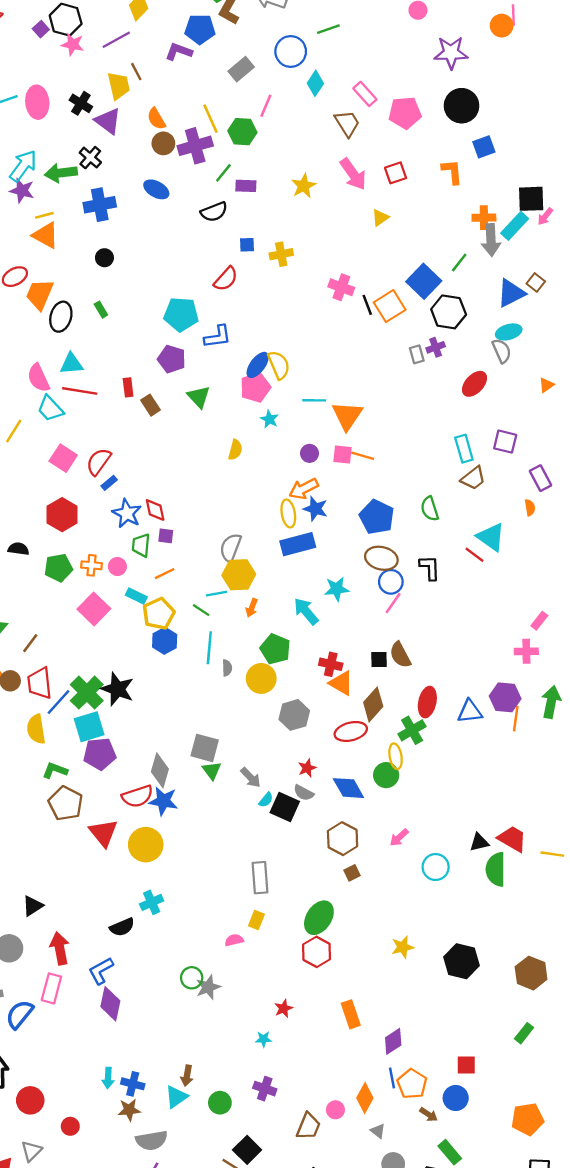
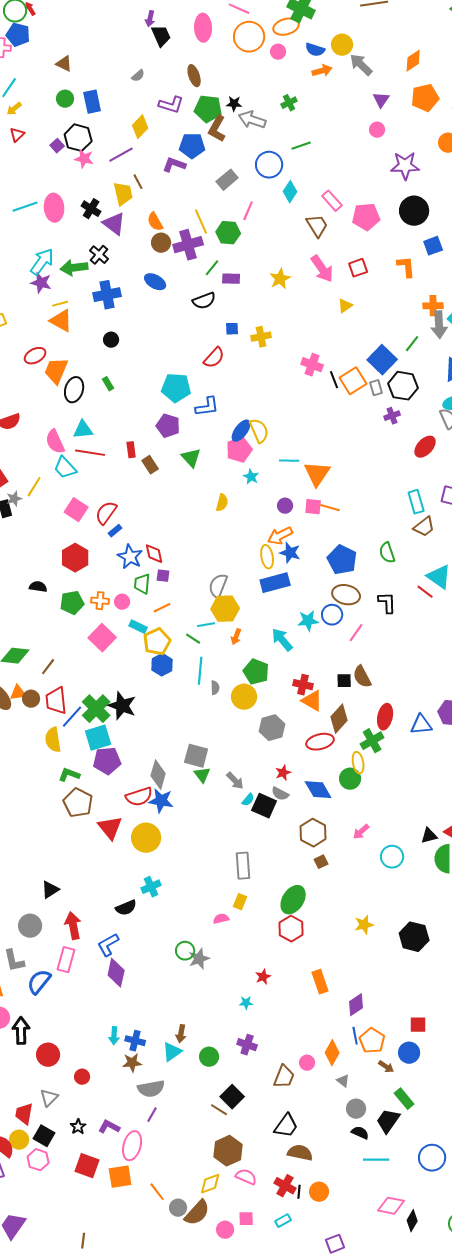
gray rectangle: (417, 354) -> (376, 388), moved
blue circle: (391, 582) -> (332, 615), moved

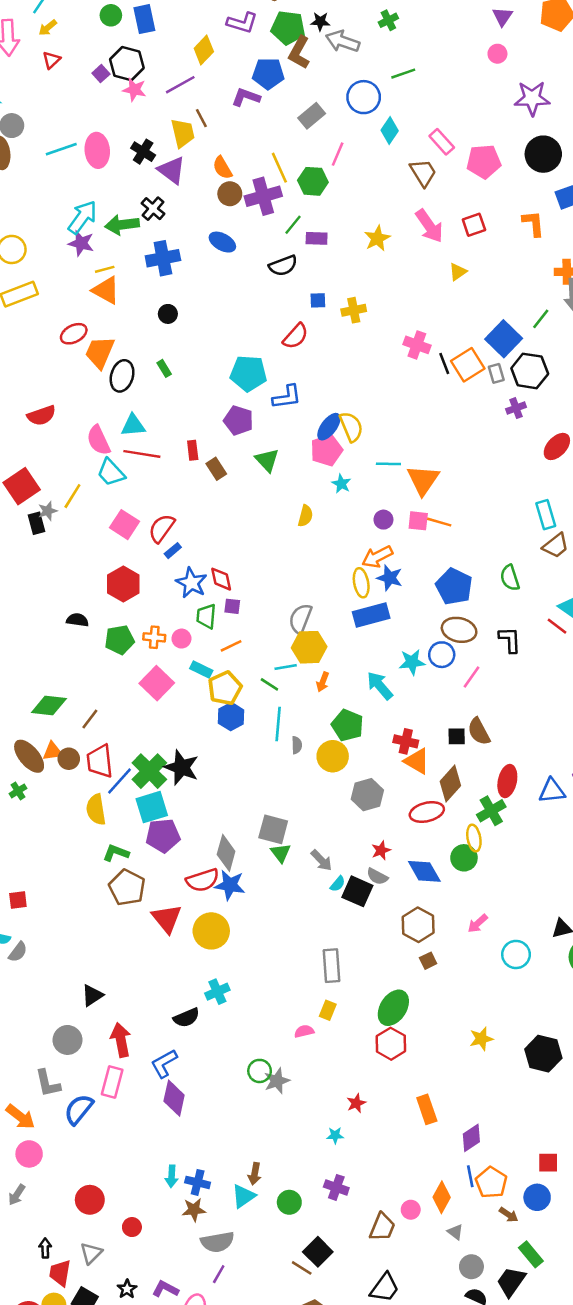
black arrow: (21, 1031) -> (45, 1248), moved, size x0.6

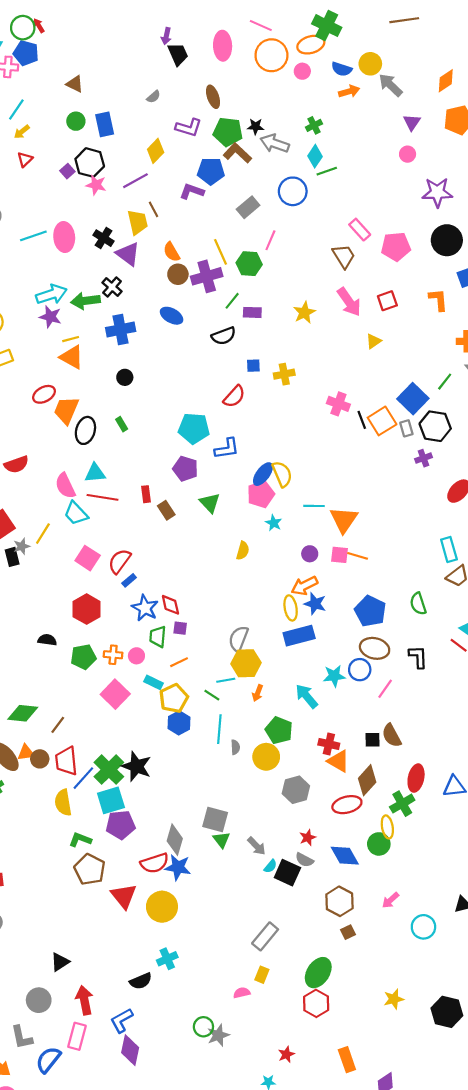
brown L-shape: (299, 52) -> (237, 153), turned 104
cyan diamond: (390, 131) -> (315, 156), moved
cyan arrow: (82, 217) -> (51, 294), turned 36
gray rectangle: (331, 966) -> (265, 936), turned 44

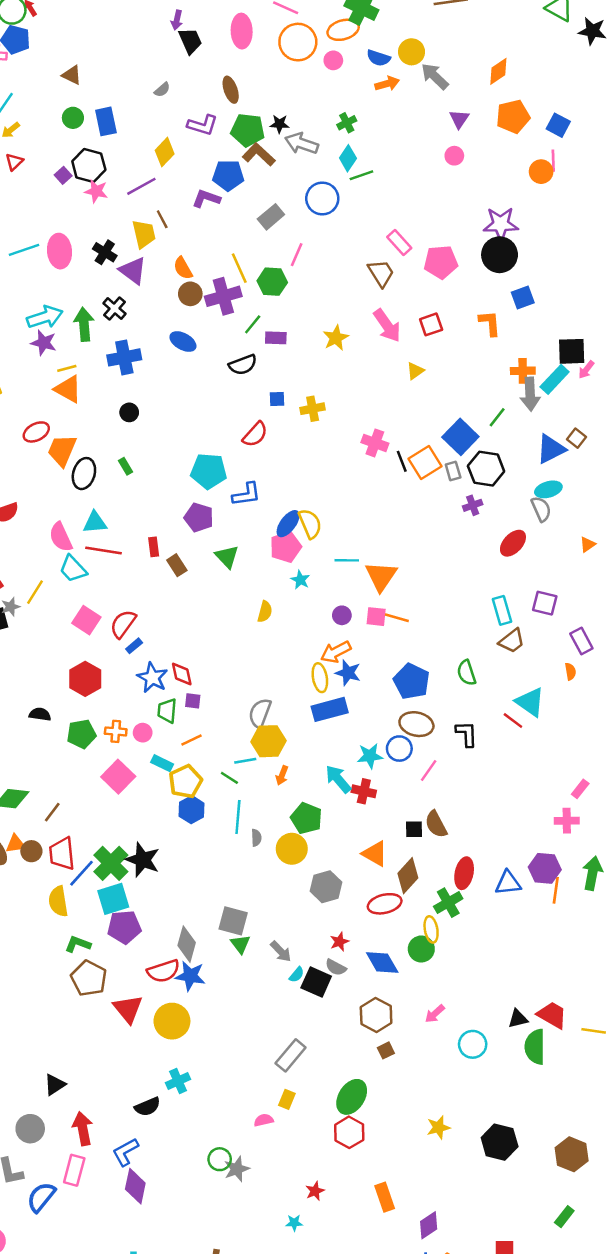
purple star: (437, 192) -> (501, 224), moved
green arrow: (85, 301) -> (84, 324), turned 92
red cross: (329, 744) -> (364, 791), moved

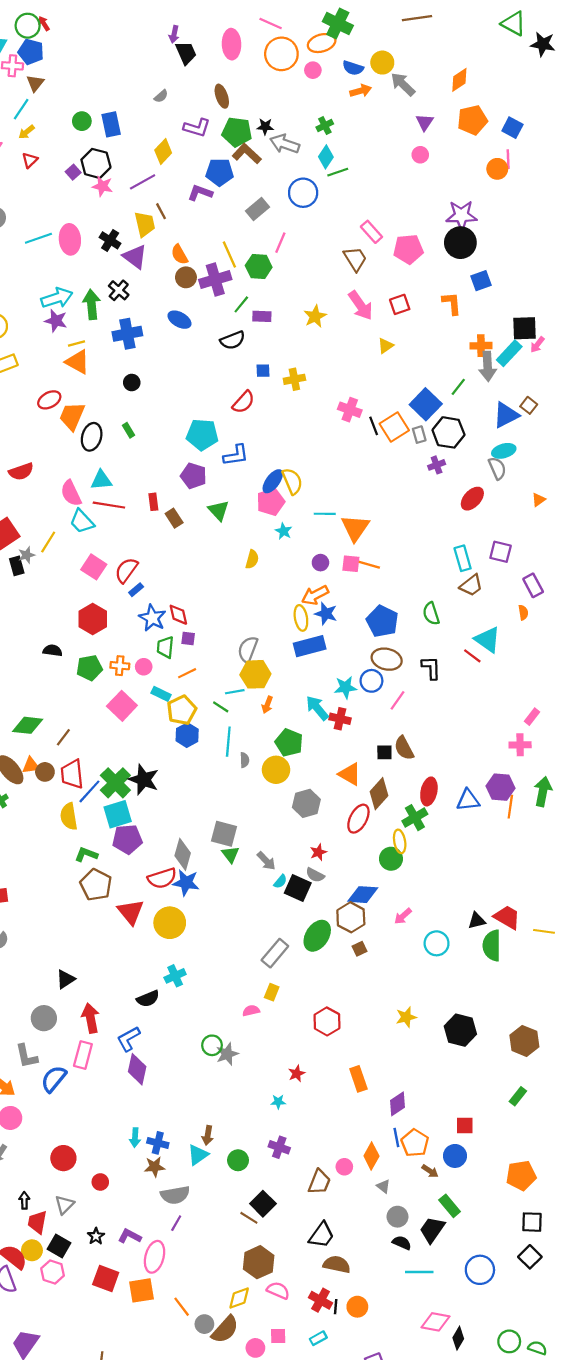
brown triangle: (72, 75) -> (35, 83), moved, turned 42
red ellipse: (385, 904) -> (358, 819), turned -48
blue diamond: (382, 962) -> (363, 895), moved, turned -56
green ellipse: (352, 1097) -> (317, 936), moved

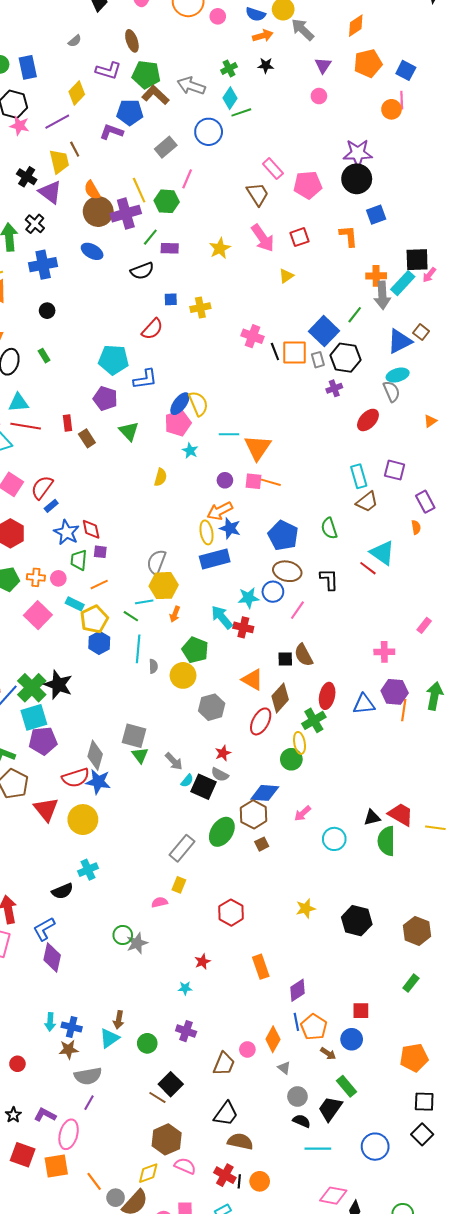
black star: (265, 127) -> (266, 65), moved
brown circle: (186, 277) -> (98, 212), size x1.5
orange square: (394, 427) -> (294, 353), turned 32
pink cross: (520, 745) -> (384, 652), moved

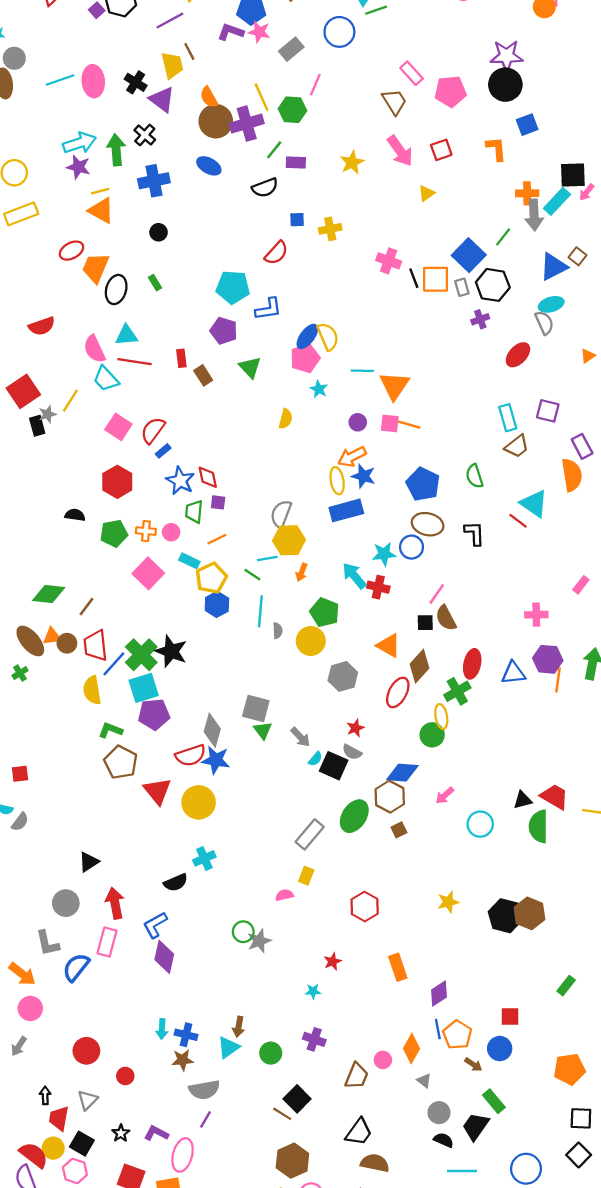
pink star: (20, 126) -> (259, 32), moved
orange semicircle: (416, 527) -> (572, 475), size x2.0
pink line: (297, 610) -> (437, 594), moved
brown hexagon: (417, 931) -> (529, 913), moved

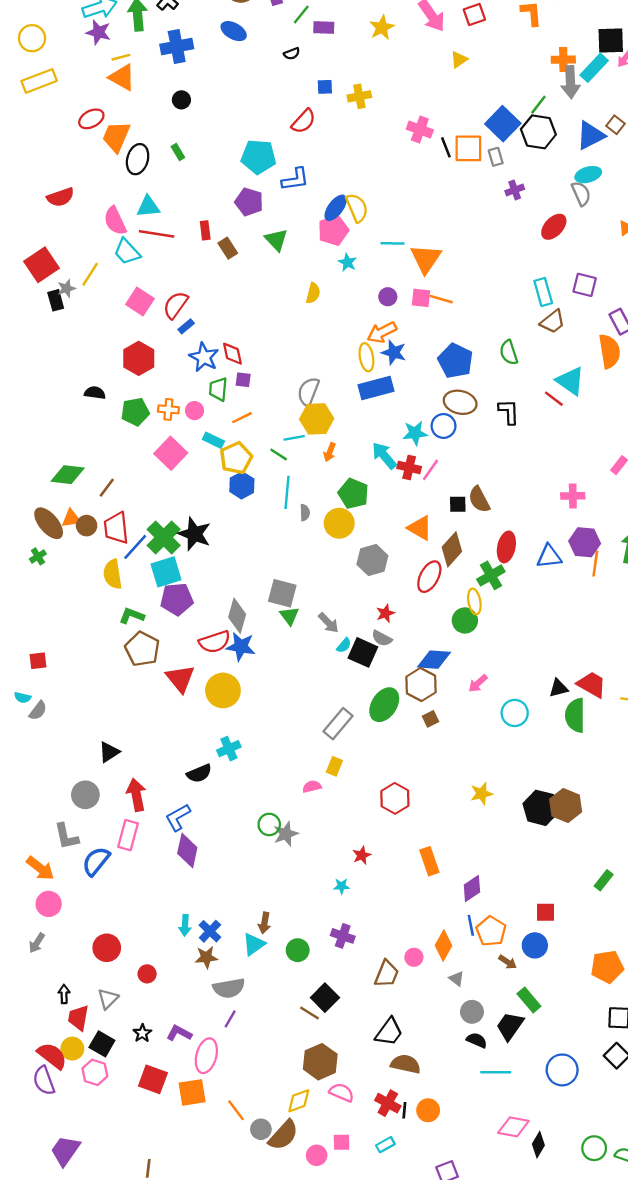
black semicircle: (265, 188) -> (292, 54), size x0.6
black hexagon: (493, 285) -> (538, 132), moved
pink line: (437, 594) -> (430, 470), moved
blue cross: (186, 1035) -> (210, 931), turned 30

